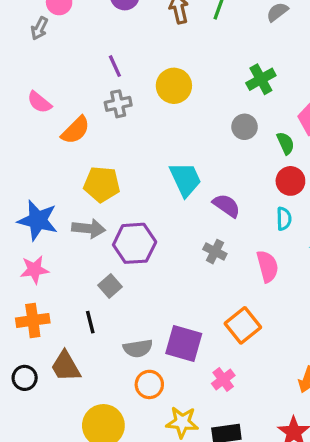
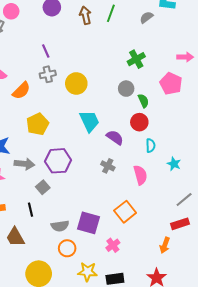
yellow circle: (174, 86) -> (76, 83), moved
green semicircle: (286, 143) -> (143, 101), moved
red circle: (290, 181) -> (139, 122), moved
yellow pentagon: (102, 184) -> (38, 124), turned -30
gray arrow: (89, 229) -> (24, 164), moved

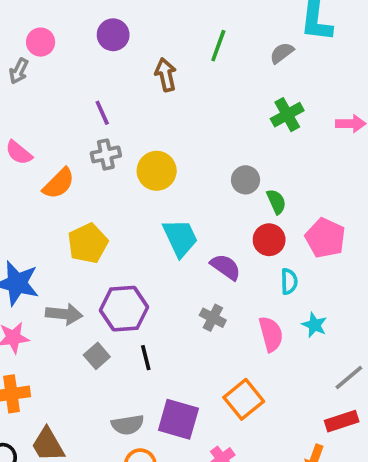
brown arrow: (85, 15) -> (166, 75), moved
green cross: (136, 59) -> (287, 115), moved
pink pentagon: (171, 83) -> (325, 238), moved
cyan star: (174, 164) -> (314, 325), moved
black line: (31, 210) -> (146, 358), moved

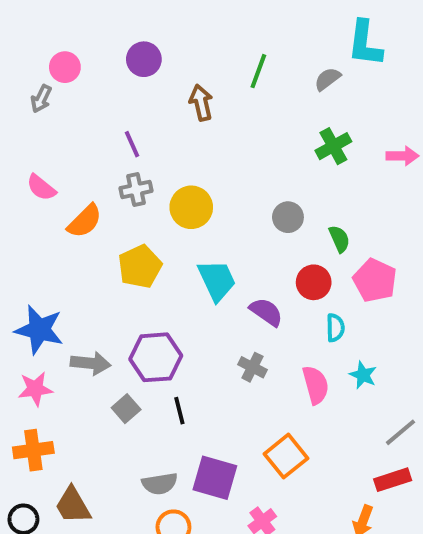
green semicircle: (276, 202) -> (339, 239), moved
yellow pentagon: (88, 243) -> (140, 267), moved

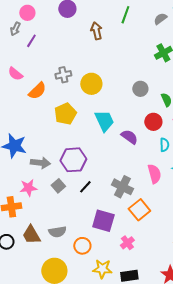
purple line: (132, 144) -> (31, 41), moved, turned 56
gray cross: (252, 367) -> (122, 187), moved, size x1.5
pink star: (35, 389) -> (28, 188), moved
black line: (179, 411) -> (85, 187), turned 56
gray semicircle: (160, 484) -> (57, 232), moved

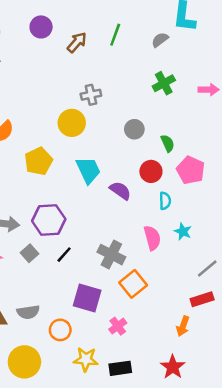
brown arrow: (96, 31) -> (77, 42), moved, turned 54
gray cross: (63, 75) -> (91, 95), moved

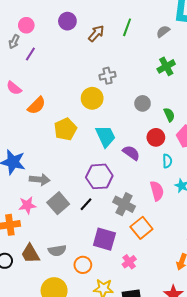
purple hexagon: (49, 220) -> (99, 176), moved
gray square: (30, 253) -> (58, 203), size x1.5

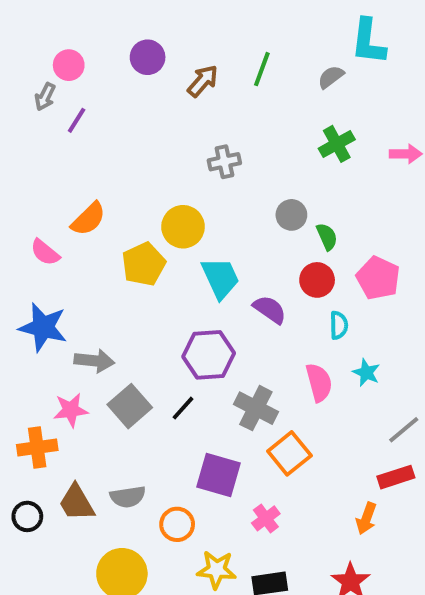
pink semicircle: (14, 88) -> (45, 252), moved
yellow circle: (92, 98) -> (183, 227), moved
green semicircle: (169, 115) -> (327, 237), moved

